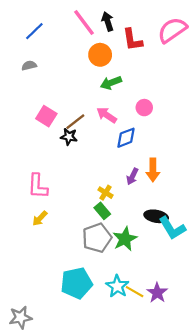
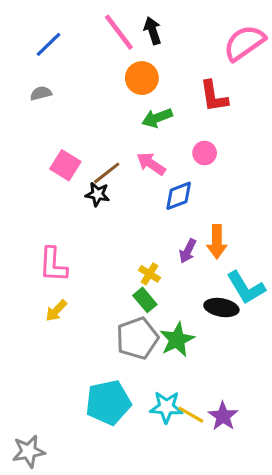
red L-shape: (132, 40) -> (214, 96), moved
cyan L-shape: (172, 228) -> (246, 288), moved
cyan star: (117, 286) -> (166, 407), turned -30

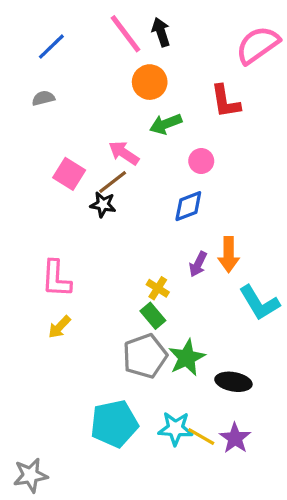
pink circle: (205, 153) -> (201, 161), moved
pink arrow: (151, 164) -> (124, 153), moved
black ellipse: (221, 308) -> (233, 382), moved

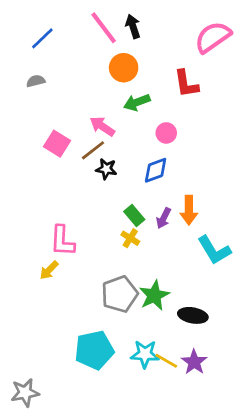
black star: (103, 205) -> (106, 169), moved
pink L-shape: (56, 279) -> (62, 241), moved
green rectangle: (153, 316) -> (134, 216), moved

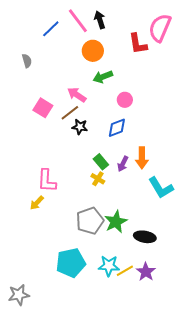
pink semicircle: (213, 37) -> (160, 28), turned -32
blue line: (42, 38) -> (51, 29), moved
gray semicircle: (36, 81) -> (27, 61), turned 88
red L-shape: (186, 84) -> (138, 44), moved
yellow line: (166, 361) -> (125, 271), turned -60

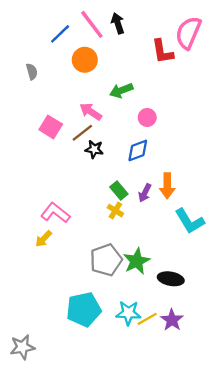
orange circle: (93, 51) -> (85, 60), moved
pink L-shape: (47, 181) -> (55, 213), turned 125

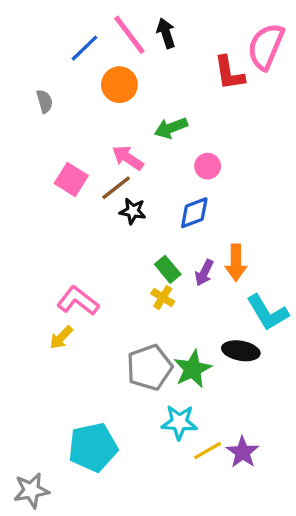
black ellipse: (171, 279) -> (241, 351), moved
cyan pentagon: (84, 309) -> (93, 447), moved
cyan star: (128, 313) -> (179, 422), moved

